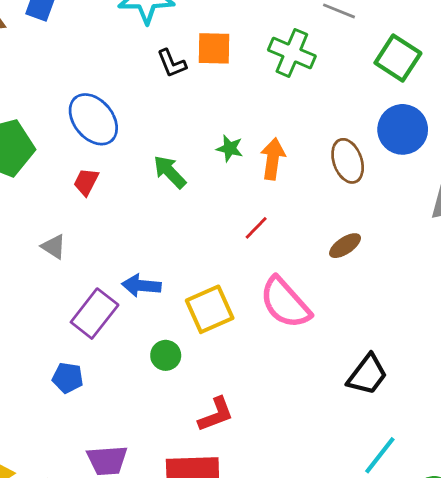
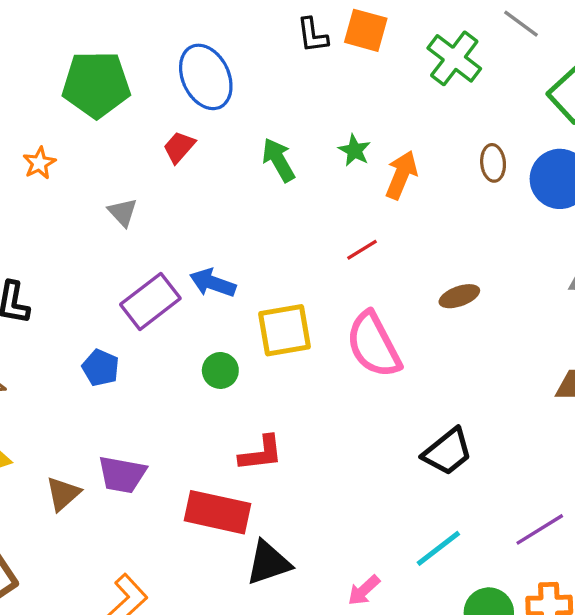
brown ellipse: (348, 161) -> (493, 163), moved, size x0.7

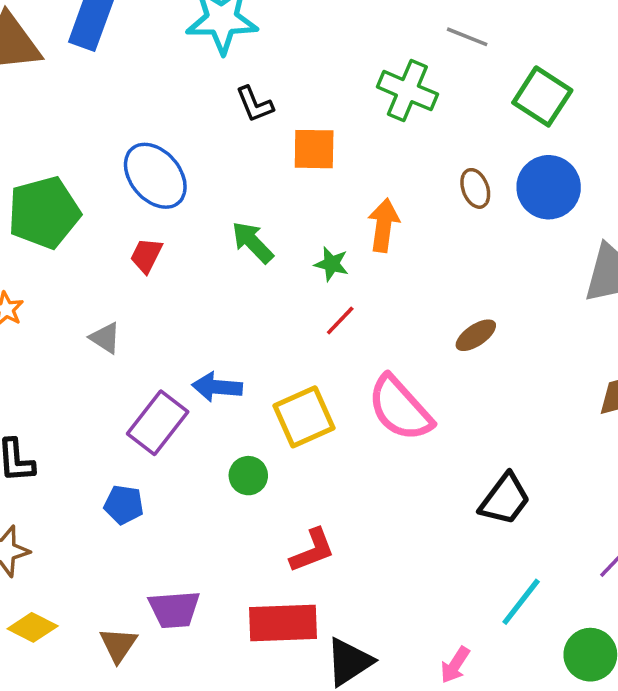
orange square: (366, 30) -> (314, 149), moved
green star: (355, 150) -> (332, 264), moved
red line: (362, 250) -> (340, 320), moved

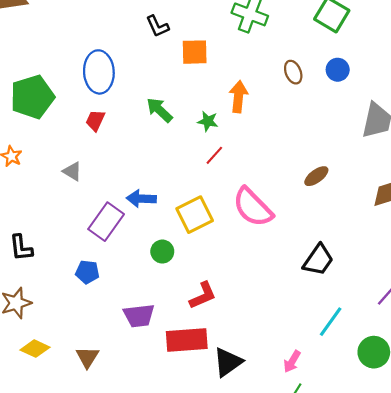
blue ellipse: (155, 176) -> (99, 72), turned 39
blue circle: (549, 187) -> (338, 70), size x0.6
brown ellipse: (476, 335) -> (316, 176), moved
purple trapezoid: (174, 609) -> (139, 316), moved

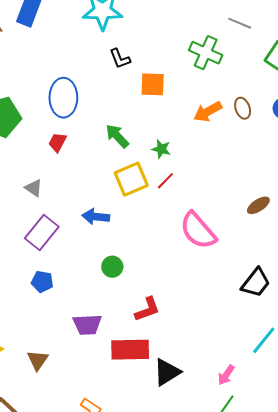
orange arrow: (238, 97) -> (208, 112), moved, turned -128
yellow square: (195, 215) -> (131, 179), moved
purple rectangle: (106, 222) -> (42, 233), moved

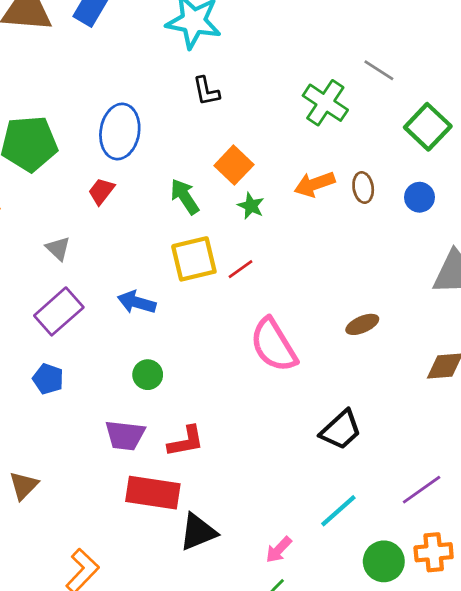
orange square: (153, 84) -> (234, 165), moved, turned 32
green star: (161, 149) -> (251, 206), moved
purple trapezoid: (87, 325) -> (125, 435), moved

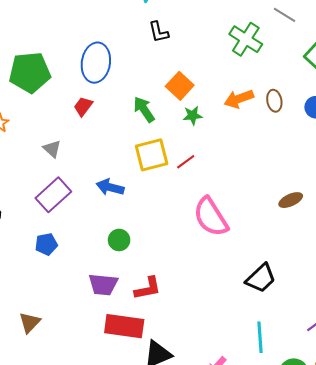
green star: (251, 206) -> (193, 115), turned -30
brown ellipse: (362, 324) -> (291, 200), moved
blue pentagon: (48, 379) -> (46, 244), turned -30
cyan line: (338, 511) -> (260, 337), turned -52

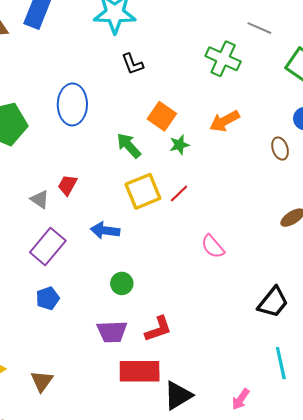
brown ellipse: (274, 101) -> (280, 149), moved
red trapezoid: (83, 106) -> (68, 185), moved
pink semicircle: (211, 217) -> (213, 246), size x0.6

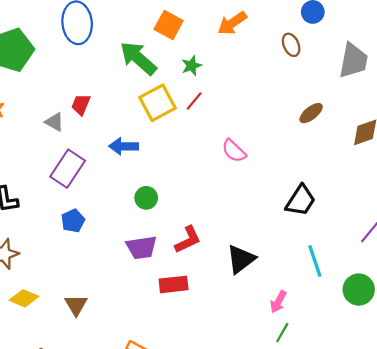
green star: (179, 145) -> (192, 66), moved
green arrow: (129, 146) -> (138, 58), size x1.4
red rectangle: (140, 371) -> (174, 284), size x0.7
black triangle: (178, 395) -> (241, 259), moved

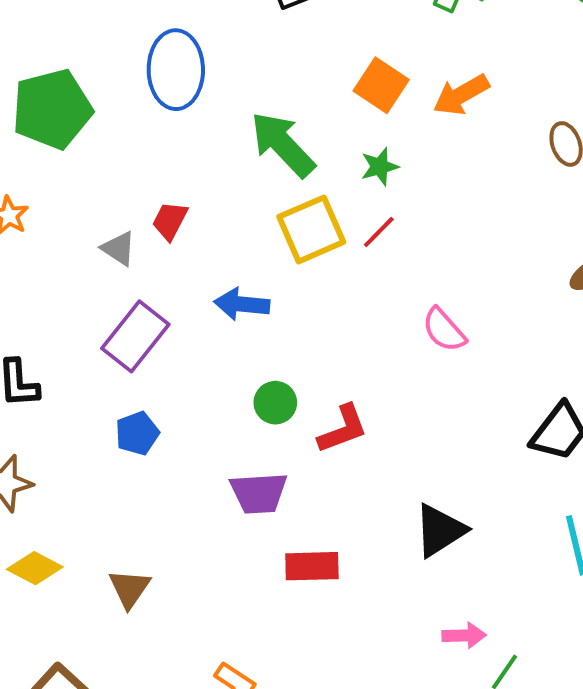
orange square: (169, 25) -> (381, 85), moved
red L-shape: (188, 240) -> (343, 429), moved
pink arrow: (278, 302) -> (464, 635), moved, turned -125

